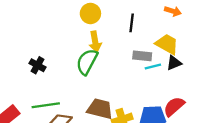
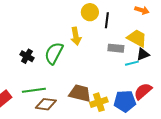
yellow circle: (90, 13) -> (90, 12), moved
green semicircle: (87, 62) -> (54, 53), moved
cyan line: (153, 66) -> (132, 63), moved

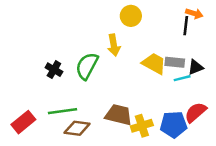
black line: (107, 20) -> (186, 26), moved
yellow trapezoid: (137, 38) -> (154, 63), moved
gray rectangle: (116, 48) -> (175, 62), moved

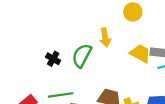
yellow circle: (131, 16) -> (133, 12), moved

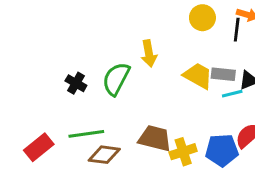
yellow circle: (133, 12) -> (202, 18), moved

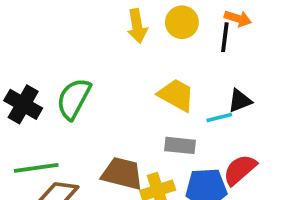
yellow arrow: (149, 53) -> (137, 26), moved
gray rectangle: (223, 74) -> (180, 145), moved
black cross: (76, 83) -> (23, 104), size x1.4

